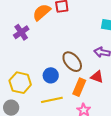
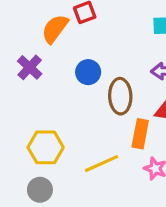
brown ellipse: (72, 62) -> (120, 96), turned 50
blue circle: (51, 75) -> (88, 72), moved

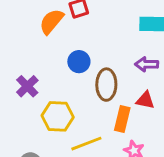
purple cross: (30, 67) -> (27, 86), moved
yellow hexagon: (46, 147) -> (58, 116), moved

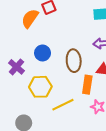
blue circle: (79, 62) -> (43, 53), moved

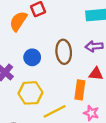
brown ellipse: (74, 61) -> (64, 52), moved

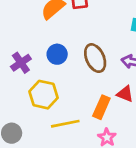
brown ellipse: (64, 52) -> (95, 58), turned -35

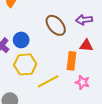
blue circle: (57, 54) -> (21, 40), moved

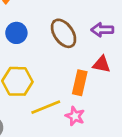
blue circle: (21, 40) -> (16, 33), moved
pink star: (82, 82) -> (75, 116), moved

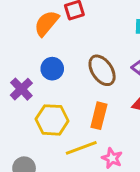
orange rectangle: (80, 83) -> (99, 116), moved

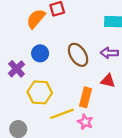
orange rectangle: (99, 116) -> (85, 97), moved

